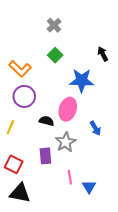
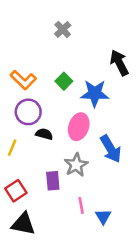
black arrow: (103, 54) -> (119, 63), size x1.5
green square: (55, 55) -> (64, 81), moved
black semicircle: (47, 121) -> (44, 134), moved
blue arrow: (95, 128) -> (111, 149), size x1.6
red square: (14, 164) -> (16, 191), turned 30

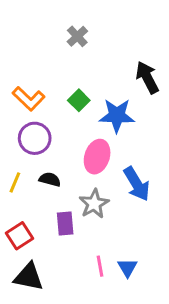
black semicircle: (44, 134) -> (50, 179), moved
pink line: (81, 205) -> (100, 266), moved

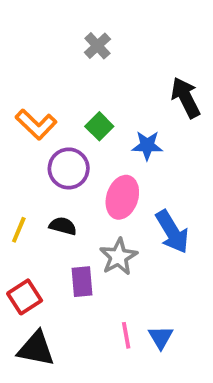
blue star: (117, 115) -> (147, 145), size x0.7
purple circle: (35, 138) -> (69, 168), moved

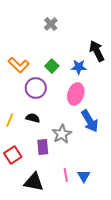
blue star: (147, 145) -> (79, 67), moved
pink ellipse: (122, 197) -> (76, 94), moved
black triangle: (36, 349) -> (34, 182), moved

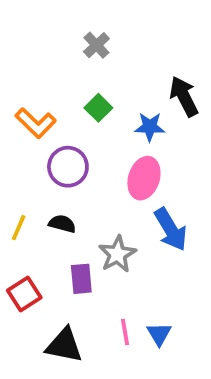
green square: (52, 66) -> (98, 108), moved

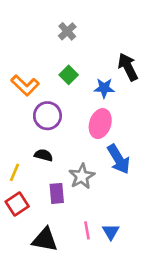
yellow line: (19, 228) -> (15, 172), moved

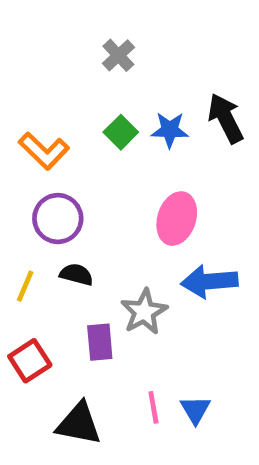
blue star: (104, 88) -> (170, 130), moved
purple circle: (47, 116) -> (58, 219), moved
blue arrow: (119, 159) -> (209, 281), turned 116
yellow line: (15, 172) -> (25, 286), moved

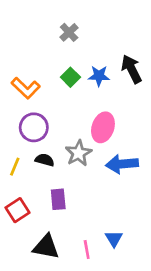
gray star: (144, 312) -> (79, 153), moved
pink line: (153, 407) -> (87, 249), moved

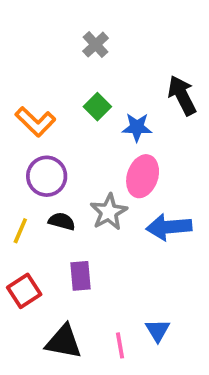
blue star: (99, 76) -> (137, 127), moved

